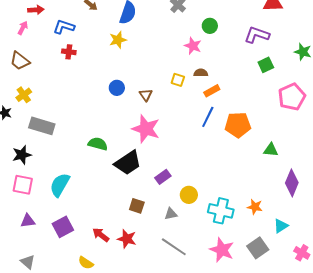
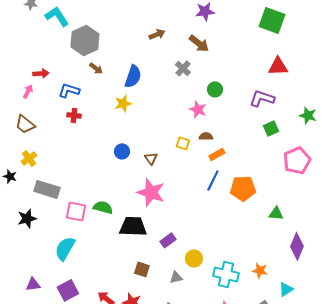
black trapezoid: (128, 163) -> (133, 226), turned -144
pink square: (23, 185) -> (76, 211), moved

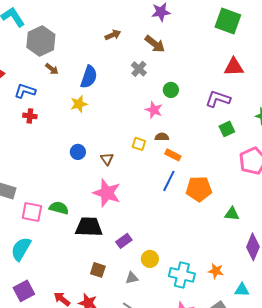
orange rectangle: (217, 154) -> (173, 155), turned 56
cyan triangle: (286, 289) -> (242, 290), turned 35

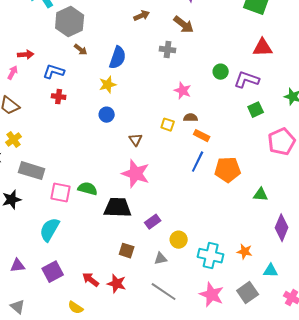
gray cross: (139, 69) -> (168, 50), turned -35
green circle: (171, 90) -> (221, 72), moved
blue circle: (78, 152) -> (107, 115), moved

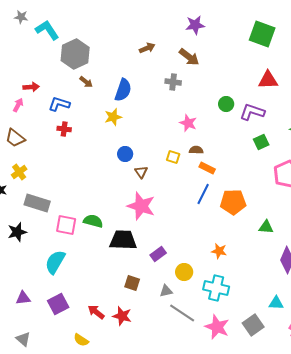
blue circle: (107, 115) -> (125, 154), moved
orange star: (245, 252) -> (219, 251), moved
gray line: (164, 292) -> (182, 313), moved

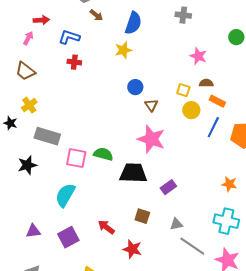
yellow circle: (184, 272) -> (191, 110), moved
red arrow: (96, 312) -> (106, 227), moved

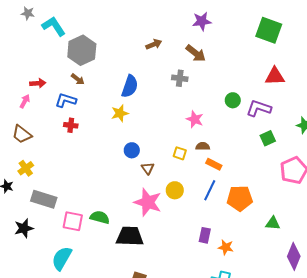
brown arrow: (96, 15) -> (78, 79), moved
yellow circle: (191, 110) -> (175, 190), moved
purple rectangle: (168, 187) -> (205, 235), moved, turned -42

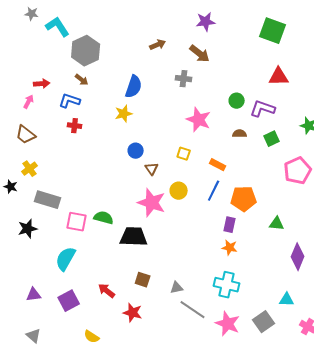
pink star: (195, 119) -> (199, 120), size x1.4
brown semicircle: (203, 146) -> (240, 134), moved
purple rectangle: (205, 235) -> (230, 225), moved

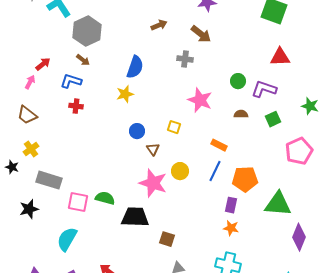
red arrow: (42, 84) -> (43, 64), turned -35
yellow square: (184, 154) -> (174, 127), moved
green triangle: (277, 224) -> (278, 204), size x1.8
brown square: (143, 280) -> (167, 239), moved

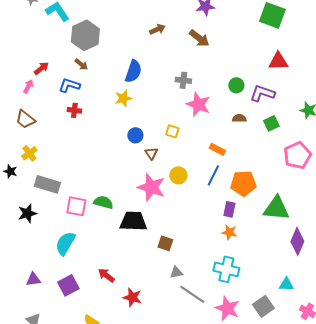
gray cross: (185, 59) -> (183, 80), moved

